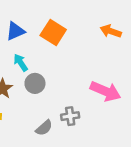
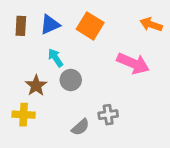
pink arrow: (105, 91) -> (133, 63), moved

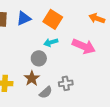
cyan arrow: (55, 58) -> (51, 42), moved, turned -72
brown star: (36, 86) -> (32, 78), moved

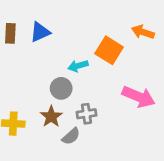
orange square: (53, 19) -> (109, 50), moved
pink arrow: (84, 46) -> (139, 97), moved
gray cross: (66, 83) -> (86, 114), moved

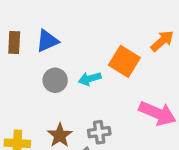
orange arrow: (143, 32) -> (162, 41), turned 120
gray circle: (61, 88) -> (55, 80), moved

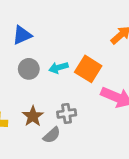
orange square: (124, 61) -> (88, 69), moved

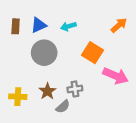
cyan arrow: (59, 68) -> (68, 26), moved
gray circle: (29, 69) -> (44, 53), size x1.5

